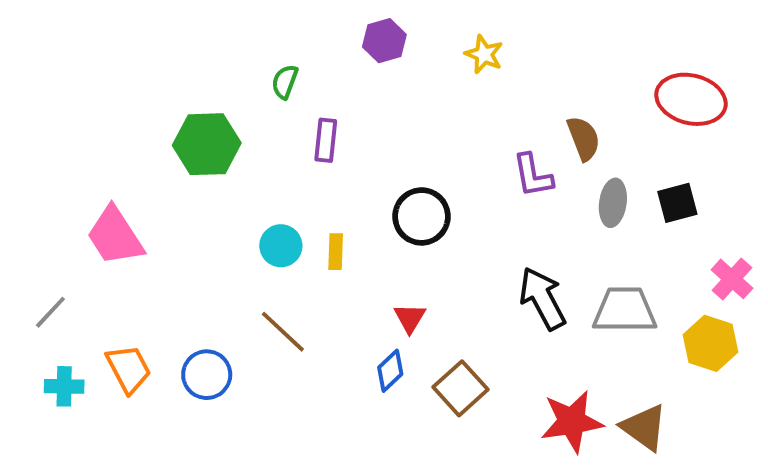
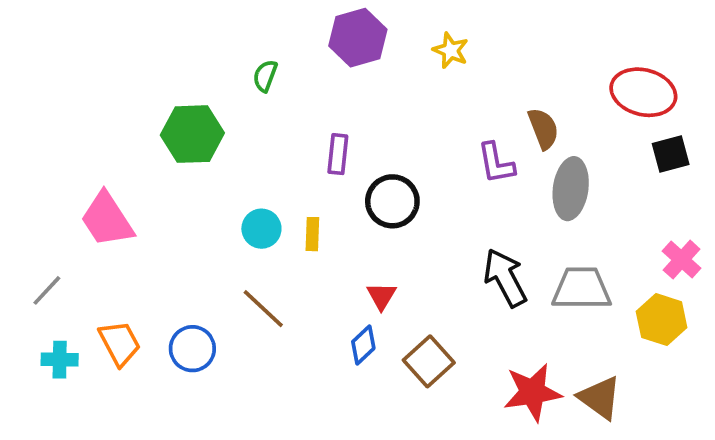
purple hexagon: (384, 41) -> (358, 38), size x1.4
purple rectangle: (326, 140) -> (338, 154), moved
gray ellipse: (613, 203) -> (571, 189), size x1.4
black square: (677, 203) -> (671, 154), moved

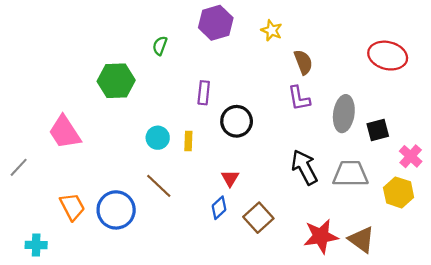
brown semicircle: (543, 129) -> (303, 62), moved
black square: (671, 154) -> (378, 130), moved
gray line: (47, 290) -> (19, 167), moved
blue circle: (192, 349) -> (116, 210), size x1.4
cyan cross: (60, 360) -> (36, 245), moved

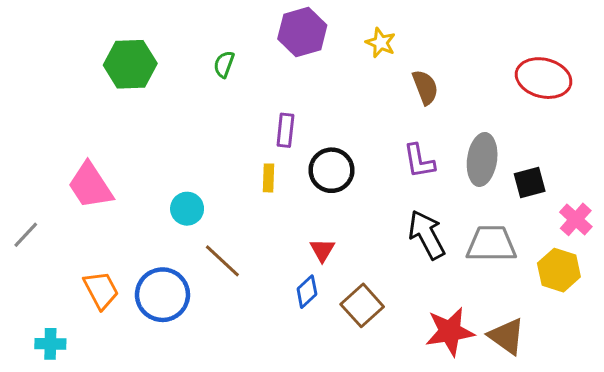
green hexagon: (116, 81) -> (130, 64), moved
purple L-shape: (299, 98) -> (419, 161), moved
cyan circle: (158, 138) -> (187, 209), moved
yellow rectangle: (188, 141) -> (269, 178), moved

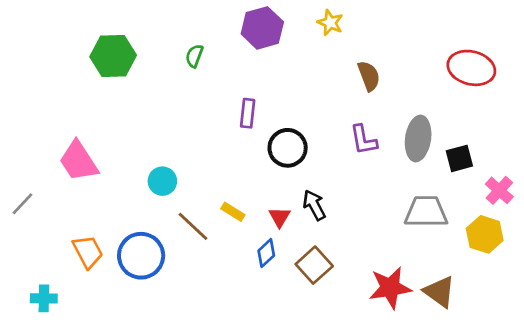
yellow star: (381, 43) -> (330, 23), moved
yellow rectangle: (269, 178) -> (233, 212), moved, turned -60
black arrow: (427, 235) -> (314, 205), moved, size x0.7

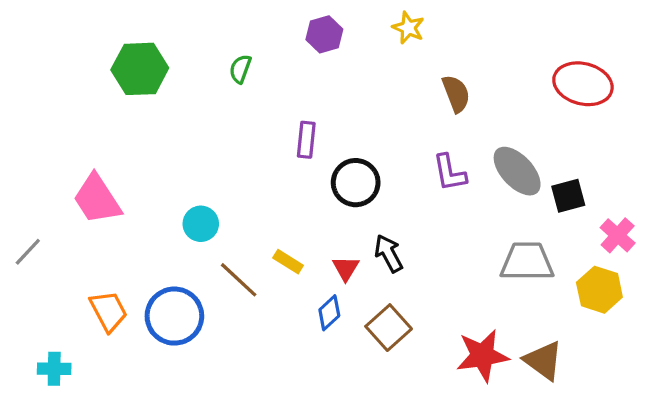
purple hexagon: (262, 28) -> (324, 34), size x0.7
gray ellipse: (418, 139) -> (517, 171), turned -51

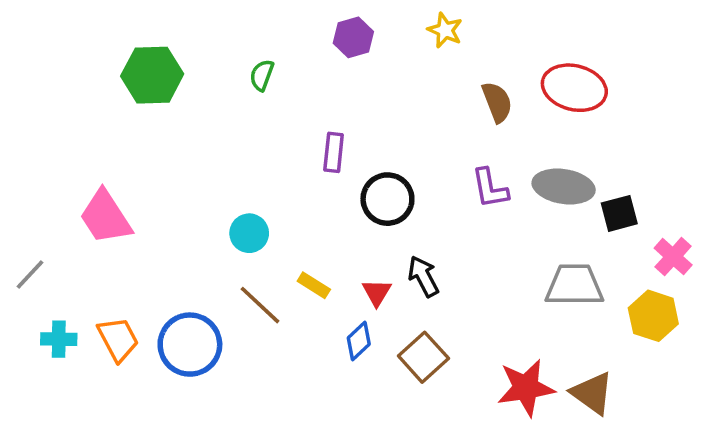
red ellipse: (583, 84) -> (574, 88), moved
gray ellipse: (517, 171) -> (564, 186), turned -38
cyan circle: (201, 224) -> (249, 233), moved
cyan cross: (54, 369) -> (59, 339), moved

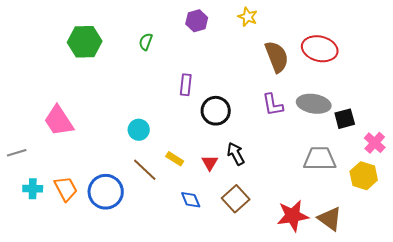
brown semicircle: (497, 102) -> (277, 57), size x1.4
gray line: (30, 275) -> (17, 153), turned 30
blue diamond: (359, 341) -> (191, 200), moved, turned -70

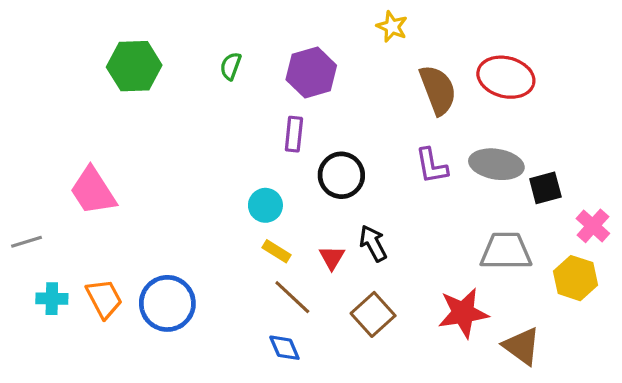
purple hexagon: (197, 21) -> (311, 72), moved, size x1.4
cyan circle: (139, 130) -> (265, 205), moved
brown line: (145, 170) -> (292, 297), moved
blue diamond: (191, 200) -> (284, 348), moved
red star: (293, 216) -> (463, 313), moved

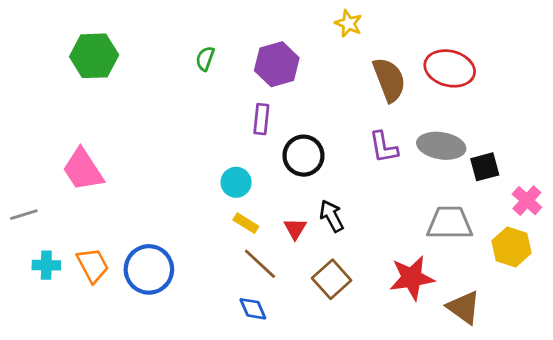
green hexagon: (134, 66) -> (94, 56), moved

